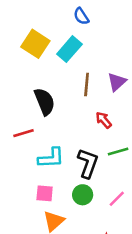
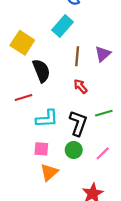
yellow square: (35, 44) -> (22, 43), moved
red arrow: (104, 120) -> (80, 86), moved

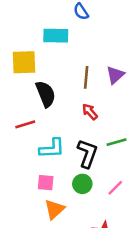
cyan rectangle: (63, 26) -> (56, 36), moved, turned 50
yellow square: (22, 43) -> (24, 62), turned -35

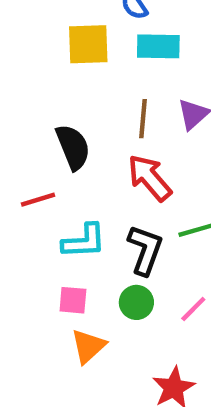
cyan rectangle: (56, 36) -> (158, 46), moved
yellow square: (24, 62) -> (88, 44), moved
red arrow: (90, 112) -> (150, 178), size x1.6

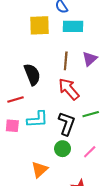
pink square: (73, 300) -> (12, 126), moved

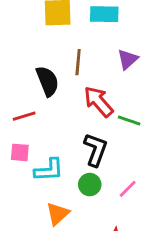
brown line: (66, 61) -> (78, 62), moved
green line: (91, 114) -> (129, 120), moved, turned 35
cyan L-shape: (37, 119) -> (49, 170), moved

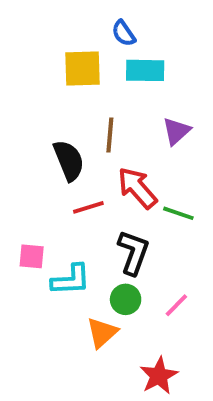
red line: (24, 116) -> (88, 207), moved
orange triangle: (58, 214) -> (102, 333), moved

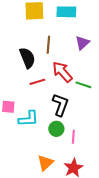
pink line: (176, 305) -> (73, 137), moved, turned -40
orange triangle: (102, 333) -> (45, 163), moved

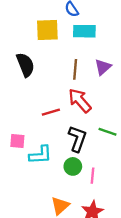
brown line: (48, 45) -> (75, 69), moved
black semicircle: (27, 58) -> (25, 65), moved
green line: (83, 85) -> (108, 132), moved

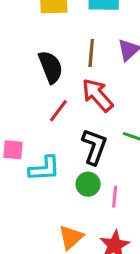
black semicircle: (25, 65) -> (51, 67), moved
red line: (51, 112) -> (58, 111), turned -36

